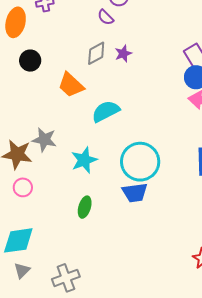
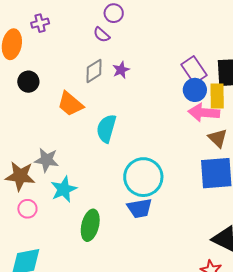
cyan semicircle: (106, 111) -> (106, 129), turned -44
cyan star: (84, 160) -> (64, 189), moved
green ellipse: (85, 207) -> (90, 225), size x1.4

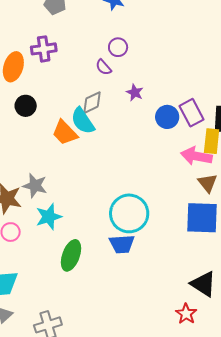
purple cross: (40, 23) -> (44, 49), size x1.4
purple star: (121, 70) -> (135, 93), moved, turned -30
blue circle: (195, 90) -> (167, 117), moved
cyan semicircle: (106, 129) -> (83, 121), moved, turned -56

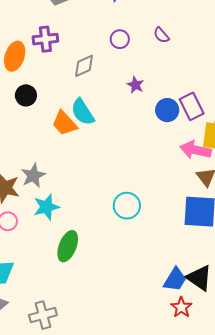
purple semicircle: (104, 67) -> (161, 35), moved
gray diamond: (92, 103) -> (84, 66), moved
gray star: (35, 186) -> (33, 176), turned 30
cyan circle: (129, 213) -> (127, 206), size x0.7
blue trapezoid: (122, 244) -> (175, 280), moved, turned -56

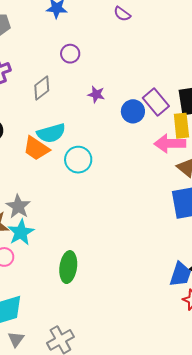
purple semicircle: (161, 35) -> (122, 14), moved
cyan semicircle: (83, 112) -> (51, 133), turned -60
cyan circle: (127, 206) -> (78, 160), moved
cyan star: (46, 207) -> (21, 232), moved

